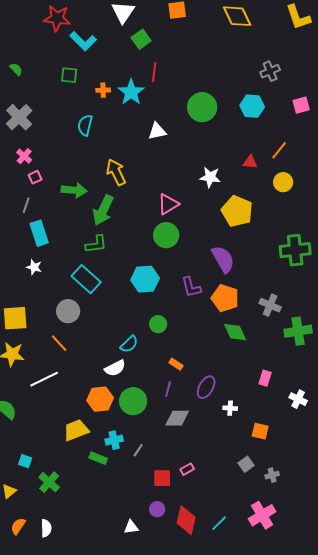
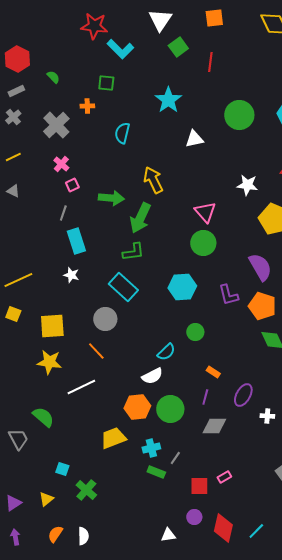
red line: (154, 72) -> (210, 62), moved
orange cross: (103, 90) -> (87, 106), moved
pink triangle: (168, 204) -> (205, 212), turned -40
green rectangle: (98, 458) -> (156, 472), moved

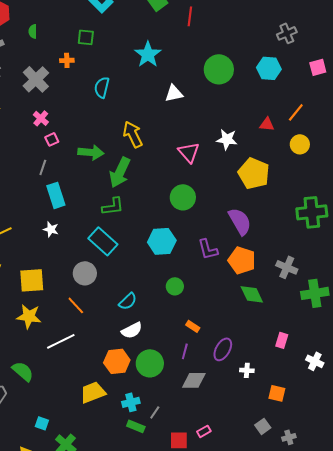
green semicircle: (53, 77) -> (33, 31), turned -136
pink triangle: (205, 212) -> (189, 152), moved
cyan semicircle: (166, 352) -> (128, 301), moved

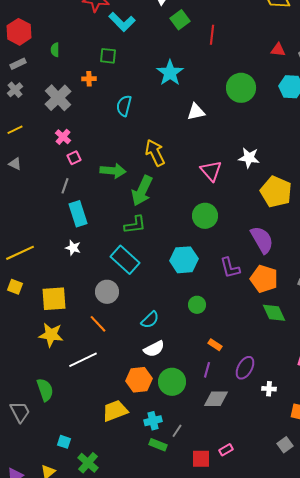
red triangle: (267, 124) -> (278, 50), moved
green semicircle: (23, 371) -> (45, 390), turned 30

